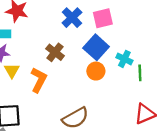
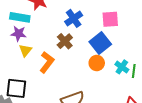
blue cross: (72, 18) -> (74, 18), moved
cyan cross: (124, 59) -> (122, 67), moved

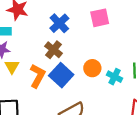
blue square: (100, 43) -> (61, 75), moved
cyan cross: (122, 67) -> (115, 77), moved

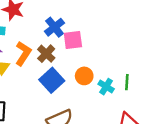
pink square: (100, 18) -> (73, 40), moved
orange L-shape: (37, 76) -> (23, 53), moved

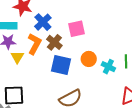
blue cross: (55, 27) -> (43, 22), moved
blue square: (52, 80) -> (61, 65), turned -30

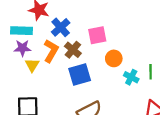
orange circle: (89, 59) -> (114, 58), moved
blue square: (61, 65) -> (80, 75), turned -30

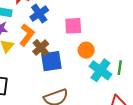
brown cross: (73, 50) -> (41, 48), moved
cyan cross: (131, 77) -> (100, 70), size x1.5

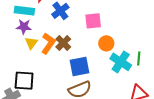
orange L-shape: (27, 35) -> (48, 43), moved
blue square: (51, 61) -> (80, 67), moved

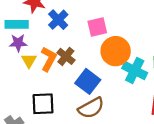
orange circle: (106, 43) -> (116, 51), size x1.6
blue square: (80, 67) -> (88, 81), turned -35
black square: (24, 81) -> (43, 104), moved

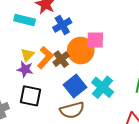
purple star: (18, 43) -> (25, 69), moved
orange circle: (116, 51) -> (81, 50), moved
cyan cross: (135, 71) -> (103, 87), moved

